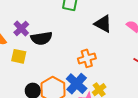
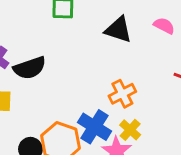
orange cross: (87, 58) -> (122, 94), moved

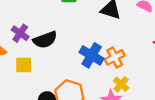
blue cross: (95, 127) -> (92, 55), moved

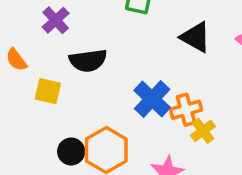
purple cross: (20, 33) -> (56, 20), moved
yellow cross: (121, 84) -> (203, 131), moved

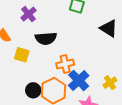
blue cross: (152, 99) -> (79, 81), moved
orange cross: (186, 110) -> (65, 64), moved

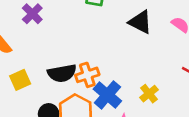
black semicircle: (46, 38) -> (62, 73), moved
yellow square: (22, 55) -> (20, 80), moved, turned -35

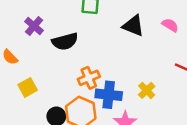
black semicircle: (62, 73) -> (65, 41), moved
blue cross: (107, 95) -> (109, 95), turned -30

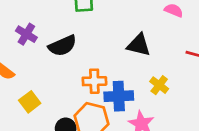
black triangle: (133, 26) -> (139, 45), moved
orange cross: (89, 78) -> (94, 81), turned 30

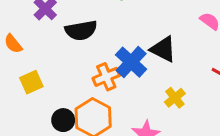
orange cross: (94, 81) -> (106, 77), turned -35
blue cross: (119, 96) -> (131, 62), moved, turned 32

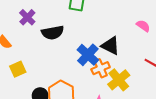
orange cross: (106, 77) -> (101, 68), moved
yellow cross: (175, 98) -> (119, 80), size x1.5

